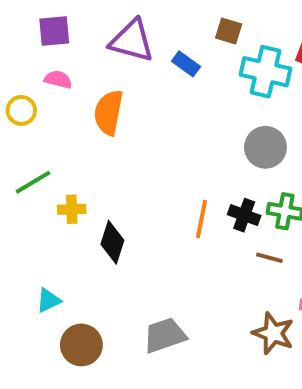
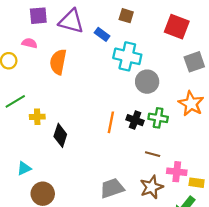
purple square: (54, 31) -> (38, 16), moved
cyan cross: (265, 72) -> (127, 56), moved
brown line: (269, 258) -> (153, 154), moved
brown star: (273, 333) -> (151, 187), turned 30
gray trapezoid: (165, 335) -> (112, 188), moved

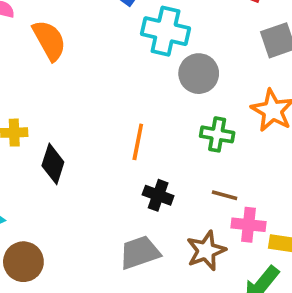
orange semicircle: (58, 62) -> (49, 40), turned 140
black cross: (135, 120) -> (158, 195), moved
brown line: (153, 154) -> (225, 195), moved

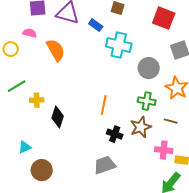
gray circle: (199, 74) -> (149, 68), moved
brown line: (225, 195) -> (171, 121), moved
brown star: (206, 251) -> (141, 127), moved

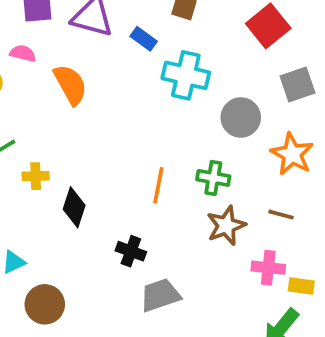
red square: (164, 18) -> (268, 26), turned 30
green cross: (147, 101) -> (213, 178), moved
black cross: (115, 134) -> (131, 251), moved

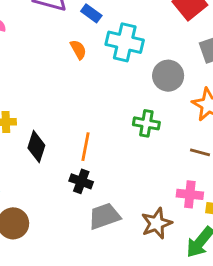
orange semicircle: (70, 85) -> (78, 50), moved, size x0.6
orange line: (158, 185) -> (86, 147), moved
brown star: (226, 226) -> (157, 223), moved

